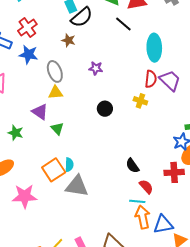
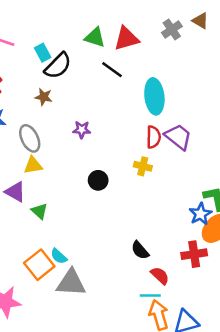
cyan semicircle: (69, 165) -> (59, 256), turned 136

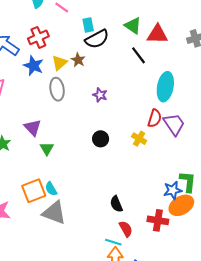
yellow triangle: (33, 165) -> (60, 63), moved, turned -49

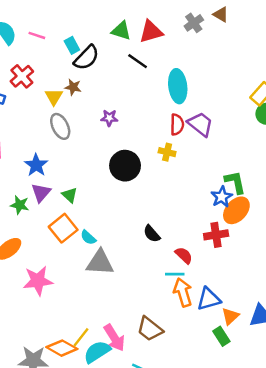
blue star: (33, 66) -> (36, 165), moved, turned 30
purple triangle: (33, 128) -> (41, 193), moved, turned 42
black circle: (101, 139) -> (125, 166), size x1.6
orange square: (34, 191) -> (63, 228), moved
black semicircle: (116, 204) -> (152, 234), moved

